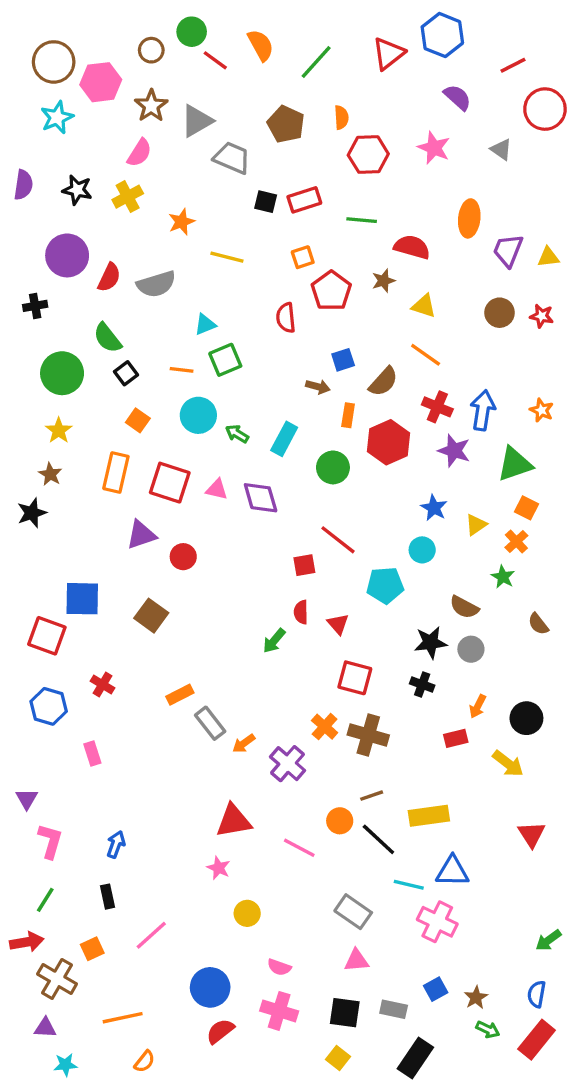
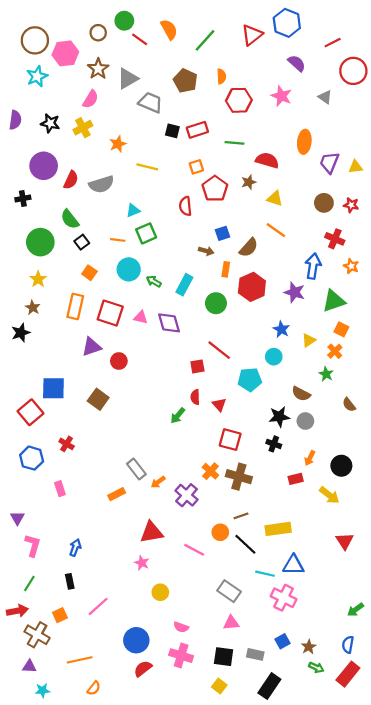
red cross: (437, 407) -> (335, 239), moved
red square: (47, 636) -> (31, 412), turned 30
orange rectangle: (180, 695) -> (117, 494), moved

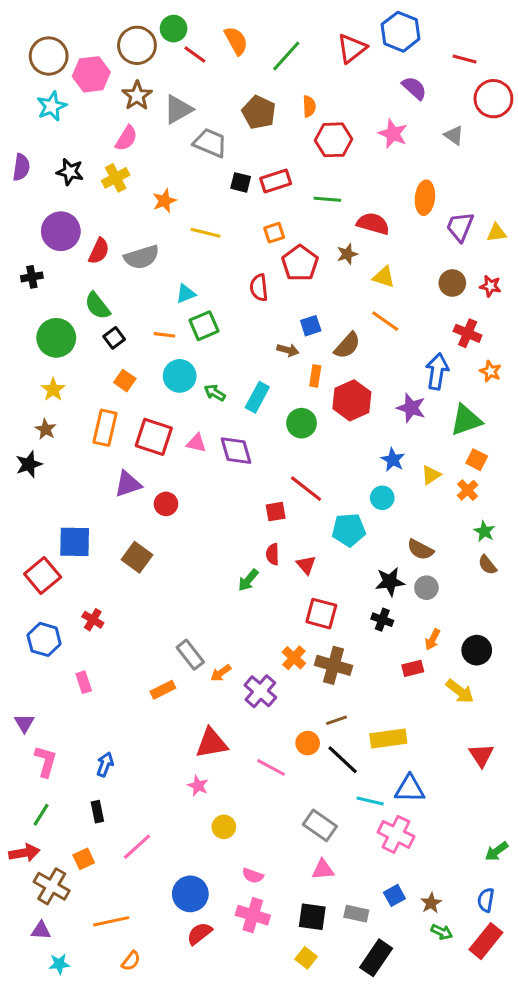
brown circle: (98, 33) -> (137, 45), size x1.6
red line: (333, 43) -> (465, 59), turned 42
green star: (326, 374) -> (484, 531), moved

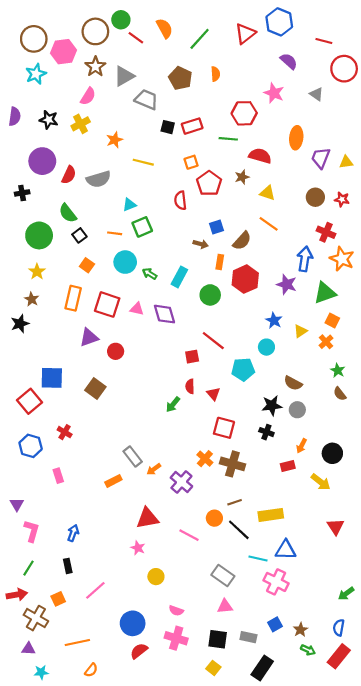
red hexagon: (334, 140) -> (244, 113), moved
orange star: (490, 371) -> (342, 259), size x1.6

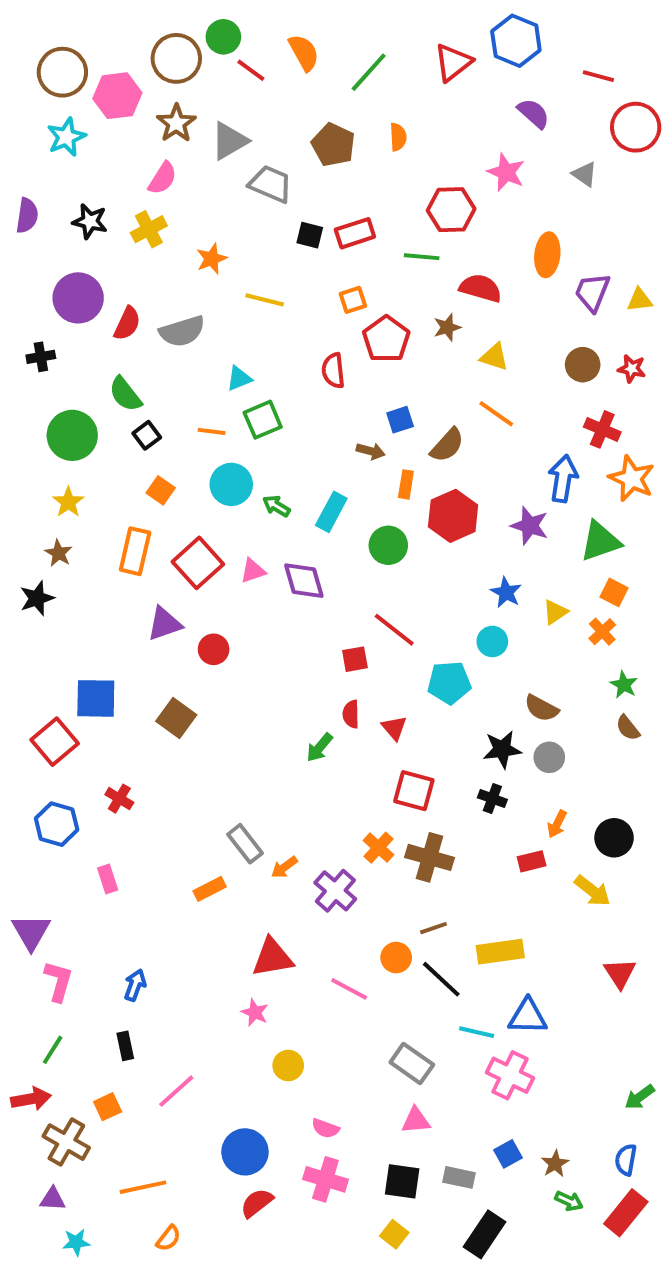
red square: (107, 305) -> (198, 563), turned 30
pink triangle: (137, 309) -> (253, 571), turned -32
purple triangle: (17, 504) -> (31, 932), size x1.5

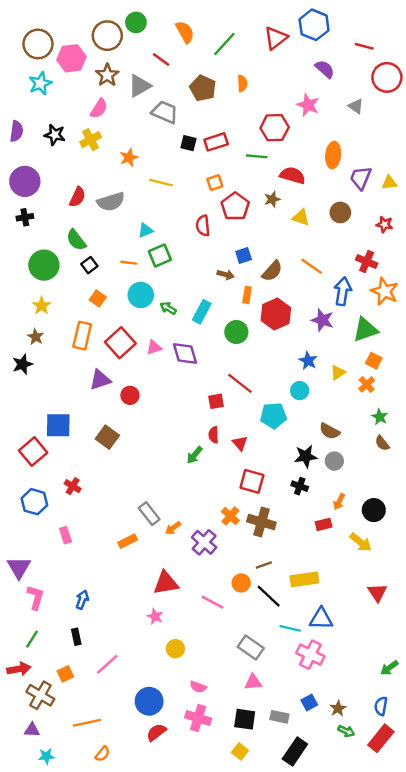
red line: (251, 70) -> (161, 60), moved
purple circle: (78, 298) -> (25, 181), moved
brown circle: (583, 365) -> (340, 212), moved
orange line: (496, 414) -> (312, 266), moved

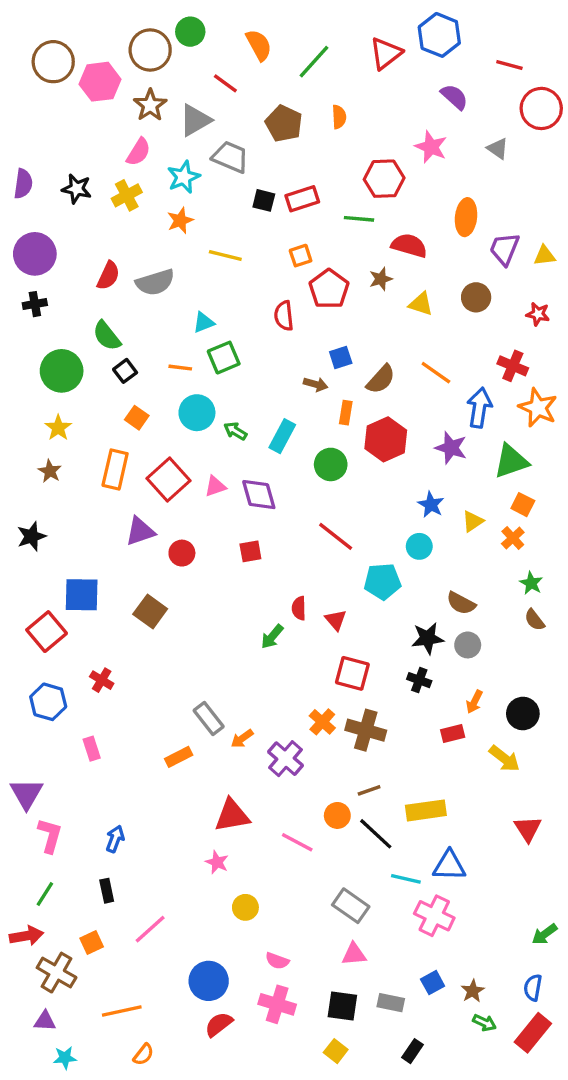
cyan star: (40, 83) -> (184, 177), moved
black star: (22, 364) -> (31, 536), moved
red square: (216, 401) -> (250, 551), moved
black rectangle: (295, 751) -> (413, 1051), size x0.6

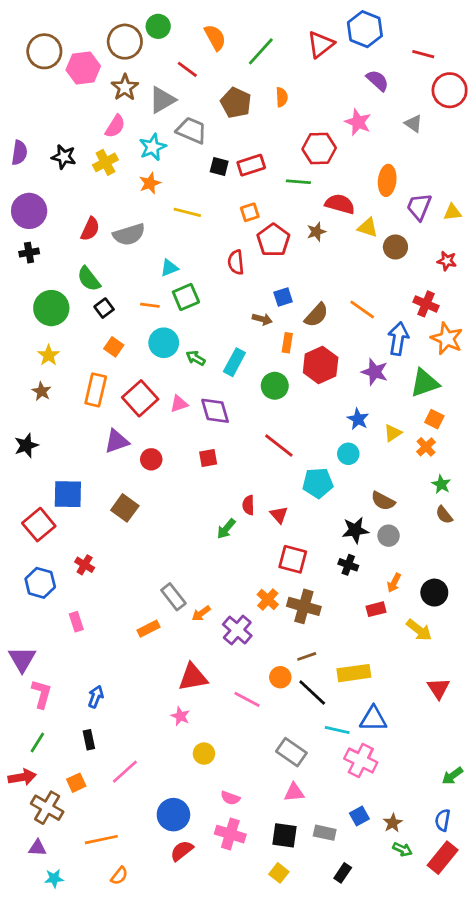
yellow triangle: (421, 304) -> (368, 228), moved

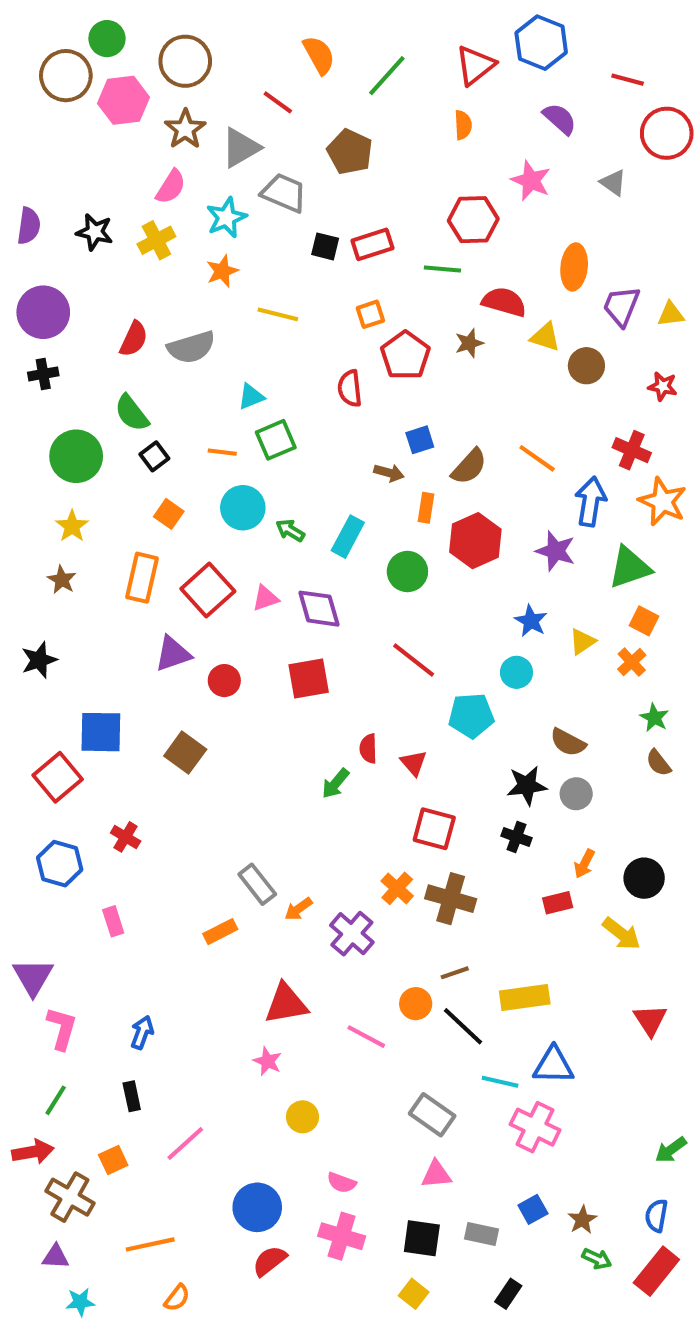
green circle: (158, 26) -> (107, 39), moved
orange semicircle: (282, 97) -> (463, 125), moved
red square: (208, 458) -> (309, 679), size x1.5

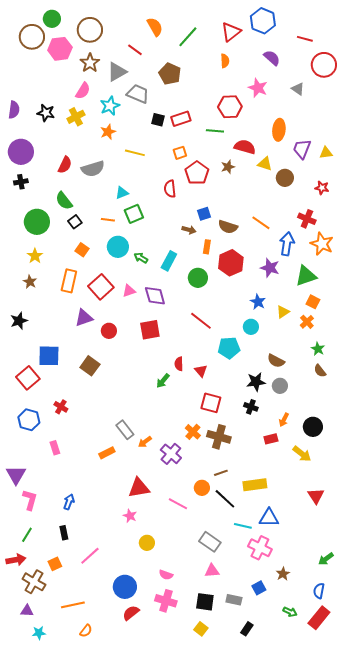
brown semicircle: (469, 467) -> (228, 227), turned 66
brown star: (582, 1220) -> (283, 574), moved

